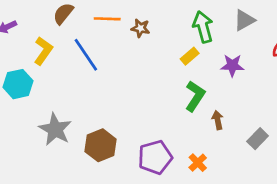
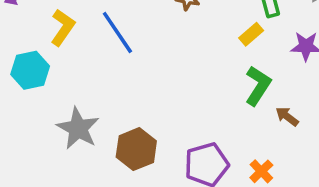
brown arrow: (218, 120) -> (287, 117), turned -42

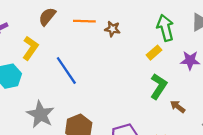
blue line: (117, 33) -> (66, 71), moved

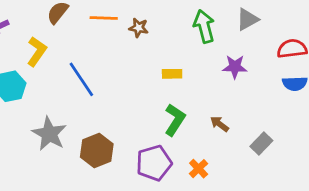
yellow rectangle: (154, 53) -> (172, 74), moved, turned 40
green L-shape: (159, 86) -> (175, 120), moved

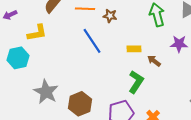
yellow L-shape: (37, 51) -> (37, 33), turned 45
blue line: (81, 79) -> (92, 41), moved
brown arrow: (219, 124) -> (154, 61), moved

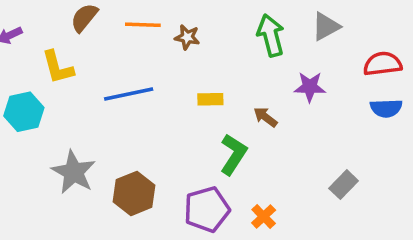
yellow L-shape: (37, 33) -> (58, 67), turned 85
blue line: (92, 41) -> (129, 94), moved, turned -68
yellow rectangle: (134, 49) -> (210, 99), moved

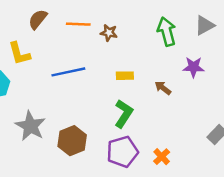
green L-shape: (233, 154) -> (124, 114), moved

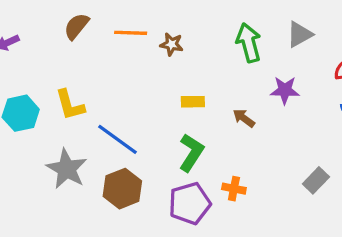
yellow L-shape: (19, 54) -> (70, 105), moved
blue line: (68, 72) -> (117, 139), moved, turned 48
orange cross: (162, 157) -> (234, 189), moved, turned -35

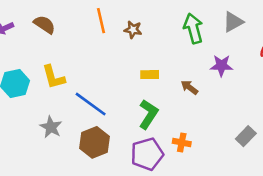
brown semicircle: (76, 26) -> (45, 25), moved, turned 85
orange line: (131, 33) -> (101, 21), turned 75
gray star: (67, 169) -> (51, 127), size x0.7

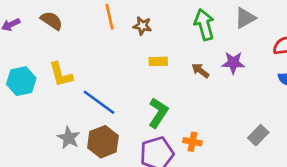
yellow rectangle: (150, 75) -> (158, 61), moved
brown arrow: (189, 87) -> (200, 71), moved
gray star: (51, 127) -> (69, 138), moved

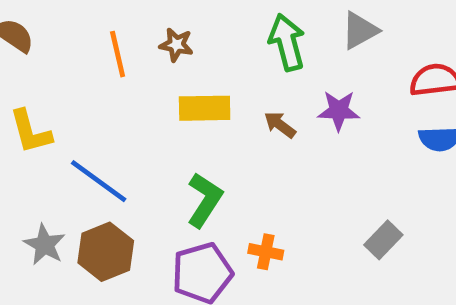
orange line: (109, 17) -> (118, 54), moved
yellow rectangle: (158, 61) -> (205, 108), size x1.5

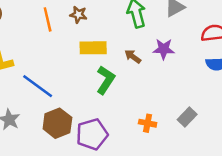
green L-shape: (205, 200) -> (106, 80), moved
brown hexagon: (106, 252) -> (57, 123), moved
orange cross: (266, 252) -> (148, 123), moved

